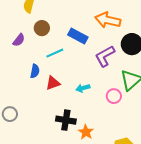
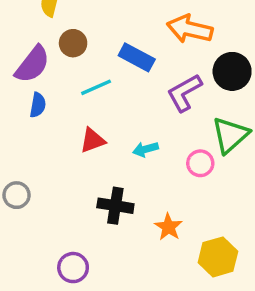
purple semicircle: (19, 40) -> (32, 64), size x1.6
blue semicircle: (35, 71) -> (38, 105), moved
orange star: (86, 132) -> (168, 227), moved

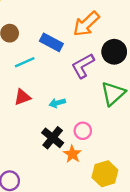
orange arrow: (190, 29) -> (86, 24), turned -56
pink circle: (200, 163) -> (83, 131), moved
black cross: (115, 206) -> (53, 138), moved, turned 30

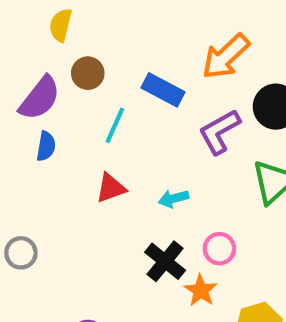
cyan line: (25, 62) -> (115, 125), turned -42

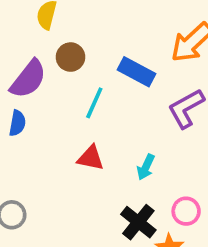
blue semicircle: (46, 146) -> (17, 123), moved
red triangle: (111, 188) -> (91, 158), turned 32
cyan arrow: (173, 199) -> (146, 167), turned -50

